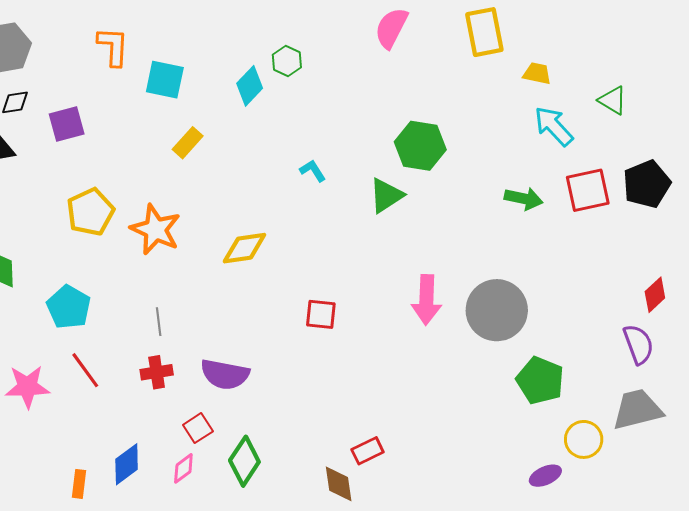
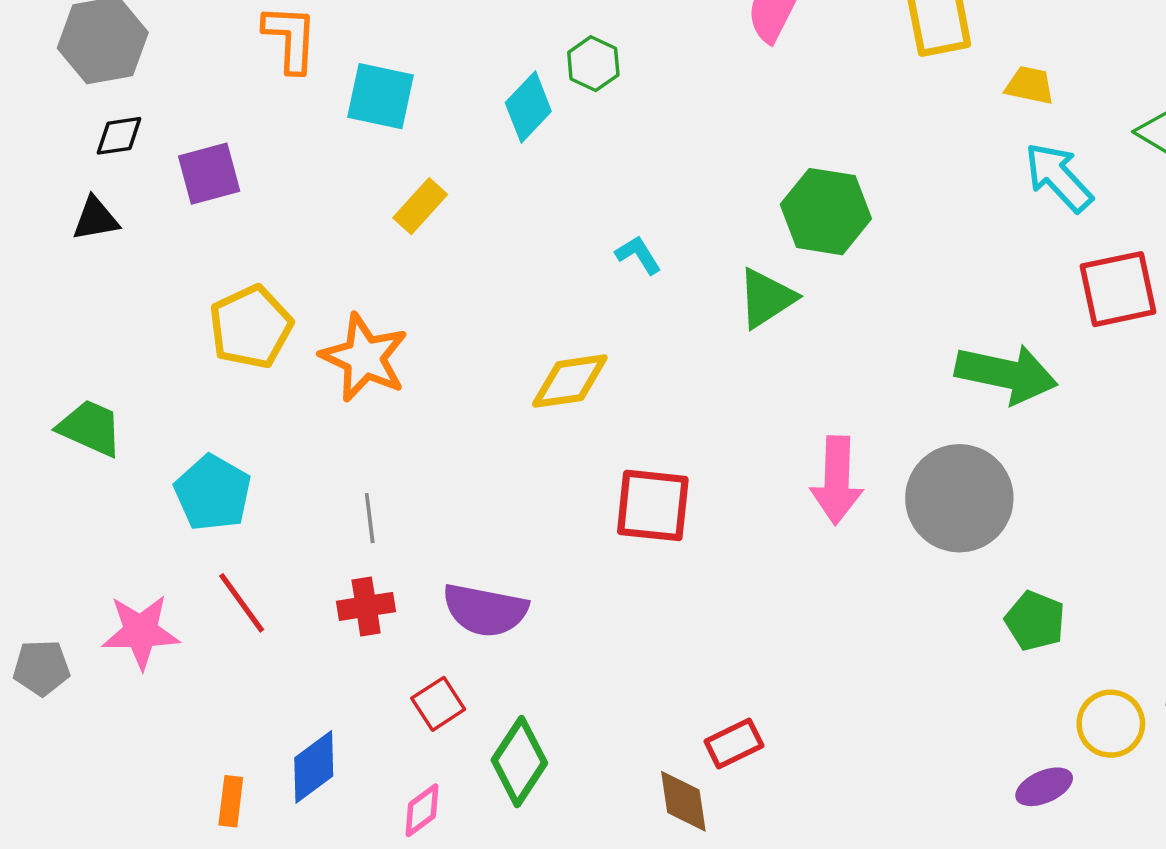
green arrow: (524, 199) -> (1006, 374), moved, size x1.5
yellow diamond: (244, 248) -> (570, 381), moved
red square: (321, 314) -> (653, 505), size x1.4
green pentagon: (540, 381) -> (1035, 621), size x0.7
pink diamond: (183, 468) -> (422, 810), moved

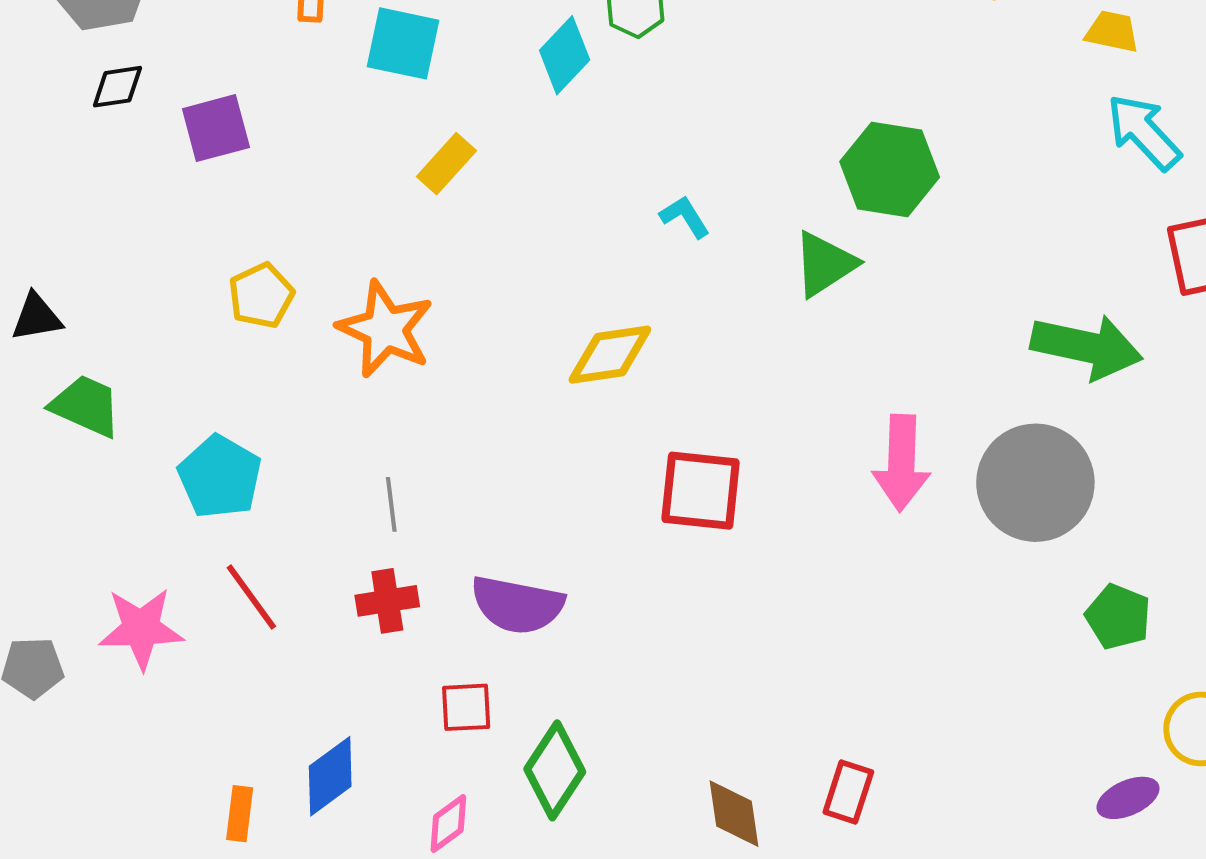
black triangle: (96, 219) -> (37, 317), moved
yellow pentagon: (251, 327) -> (261, 296), size x0.7
red square: (438, 704) -> (466, 707), turned 30
red rectangle: (734, 744) -> (848, 792), moved, turned -46

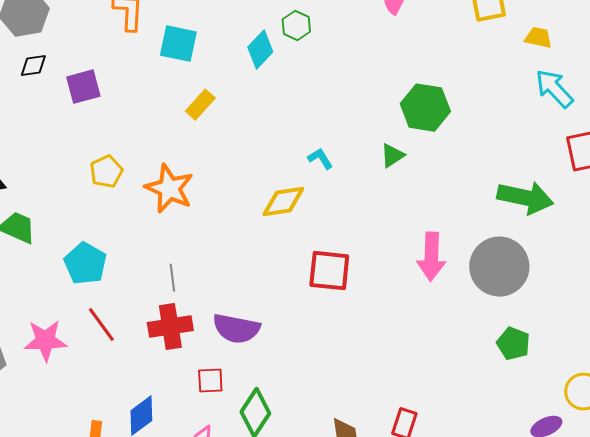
cyan L-shape: (685, 217) -> (320, 159), moved
green triangle: (825, 264) -> (392, 156), size x0.7
red cross: (387, 601) -> (170, 327), size x1.4
green pentagon: (1118, 617) -> (513, 344), moved

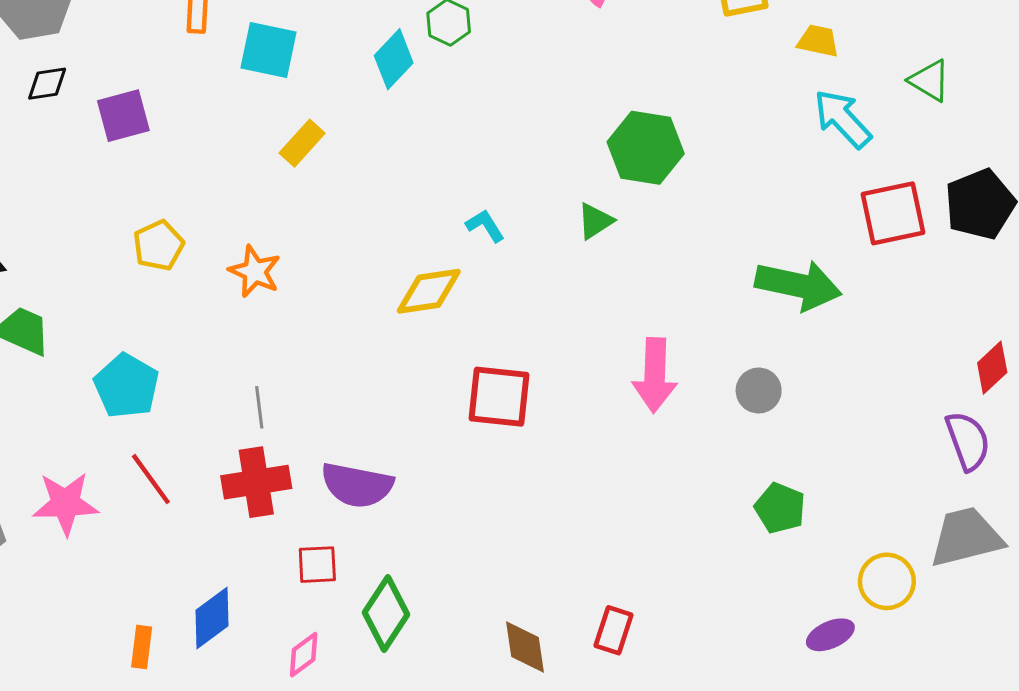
orange star: (169, 189) -> (255, 271), size x0.7
gray circle: (499, 267) -> (759, 390), size x0.5

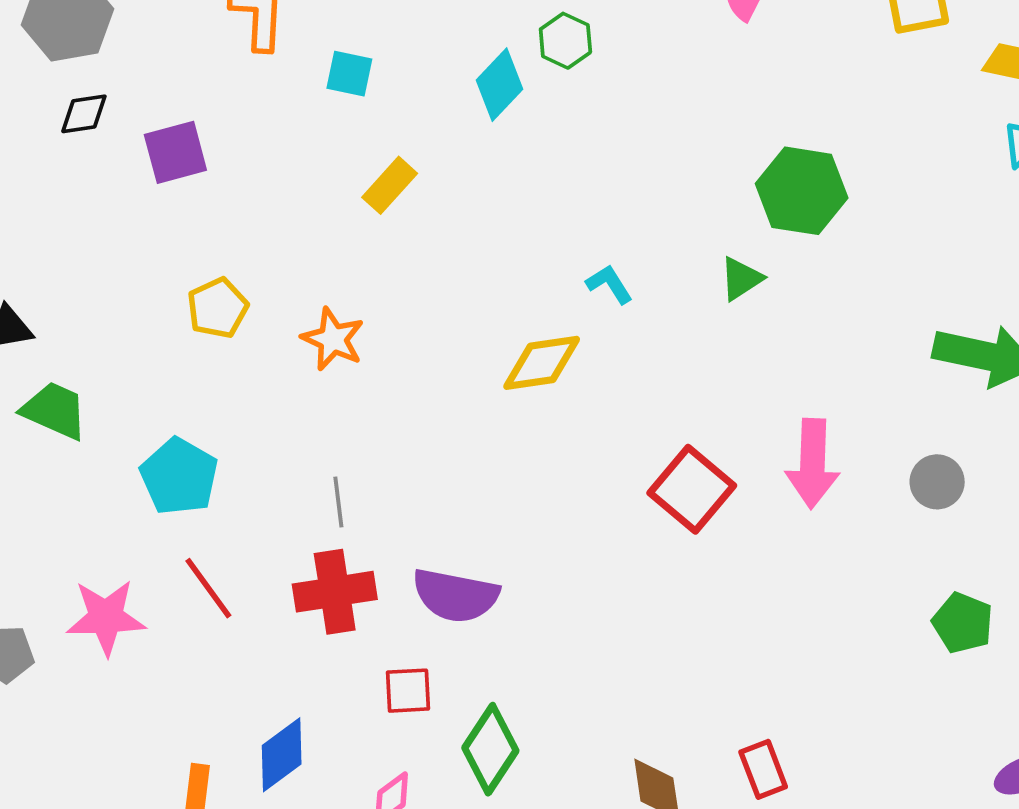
cyan square: (268, 50) -> (349, 74), size x0.7
red square: (499, 397) -> (692, 489), moved, turned 34
red rectangle: (614, 630) -> (763, 769), turned -39

